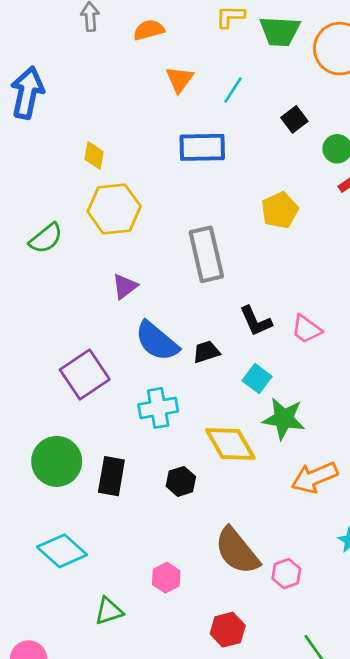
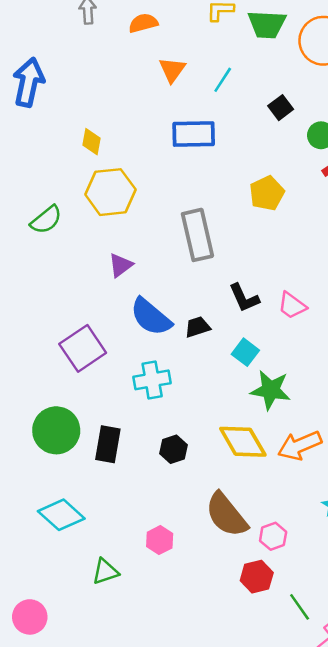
yellow diamond: (230, 444) -> (243, 442), moved
red hexagon: (228, 630) -> (257, 577), moved

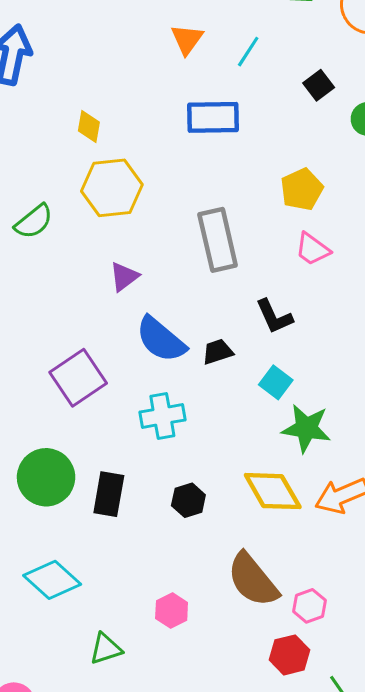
pink trapezoid: (292, 306) -> (312, 249), moved

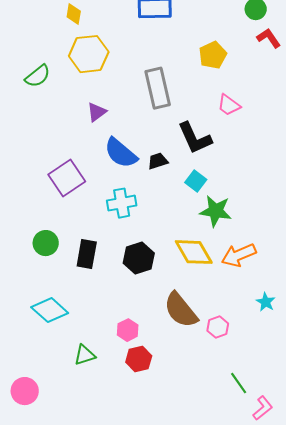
pink trapezoid: (312, 249) -> (229, 105), moved
black L-shape: (274, 316) -> (195, 138), size x1.4
green circle: (46, 477) -> (46, 243), size x0.7
black hexagon: (188, 500) -> (139, 258), size x1.4
red hexagon: (290, 655) -> (139, 359), moved

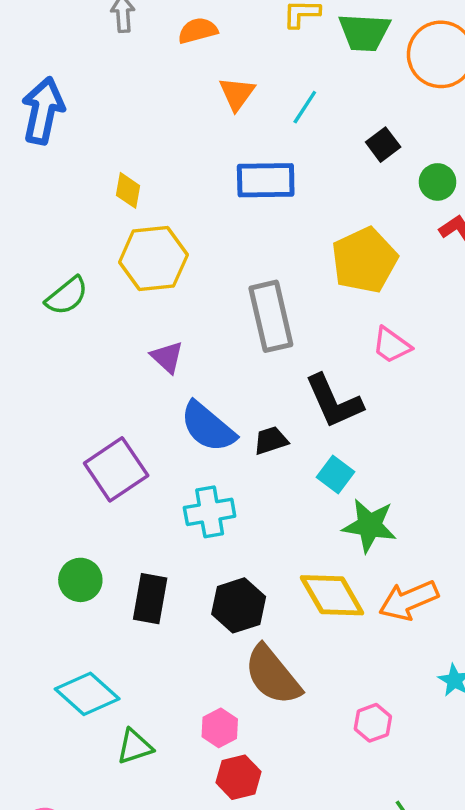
yellow pentagon: (213, 55) -> (364, 260), size x1.4
purple triangle: (97, 112) -> (167, 357), turned -40
brown semicircle: (181, 310) -> (273, 675), moved
green triangle: (85, 355) -> (135, 747), moved

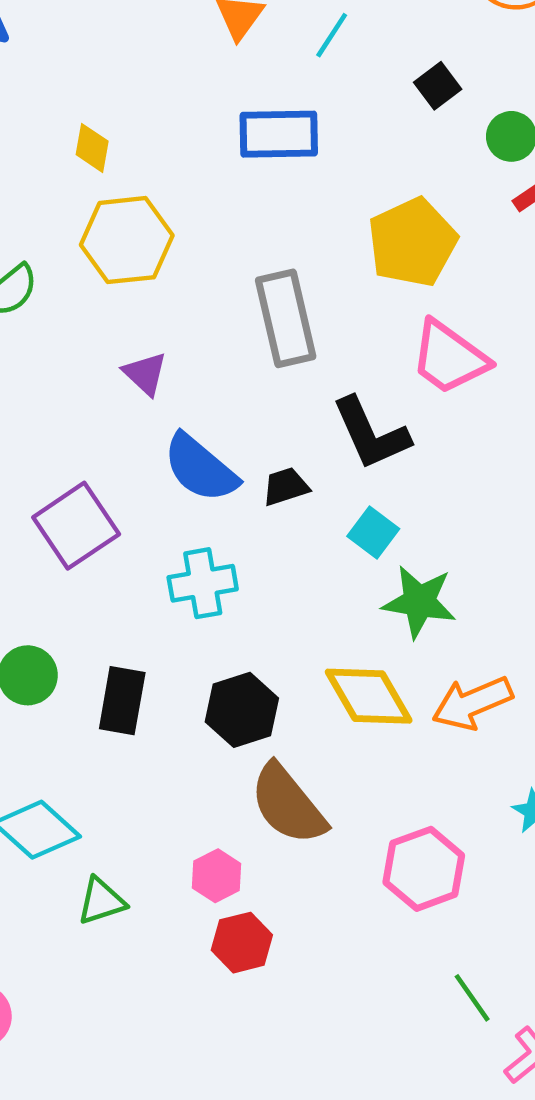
pink trapezoid: (392, 345) -> (449, 358), size x1.5
pink hexagon: (373, 723) -> (424, 869), size x1.6

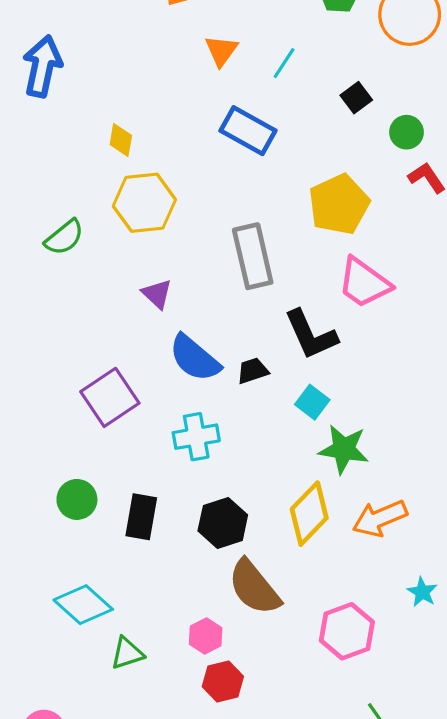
blue rectangle: (279, 134) -> (248, 131), turned 30
yellow diamond: (369, 696) -> (309, 514), turned 74

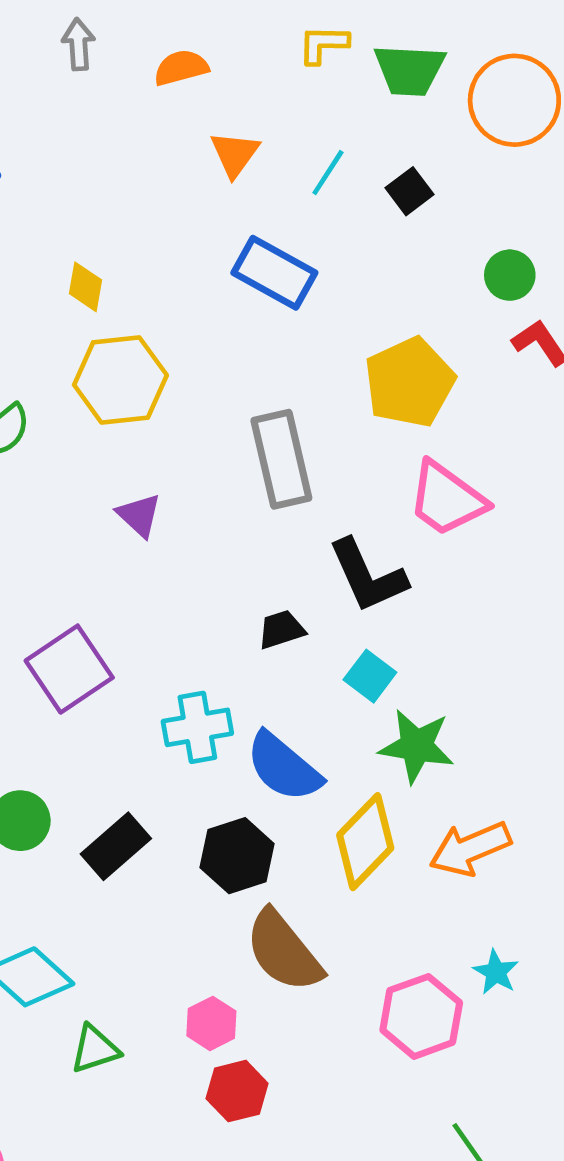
black square: (356, 98) -> (410, 191), moved
blue semicircle: (195, 358) -> (284, 767), moved
black rectangle: (141, 517) -> (116, 846), turned 39
cyan star: (422, 592) -> (496, 972), moved

